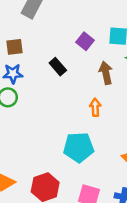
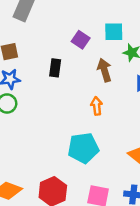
black rectangle: (58, 67) -> (55, 68), turned 54

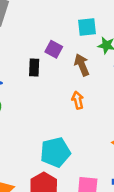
purple square: (81, 40) -> (54, 49), moved
cyan pentagon: (83, 148) -> (55, 152), moved

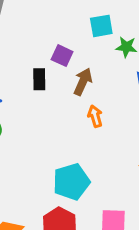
brown arrow: (82, 65) -> (83, 82), moved, turned 50

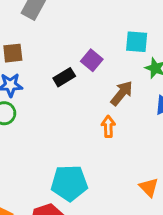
black rectangle: (39, 79) -> (64, 77), turned 45
brown arrow: (83, 82) -> (122, 93), moved

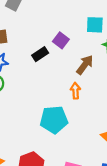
cyan pentagon: (69, 183) -> (54, 120), moved

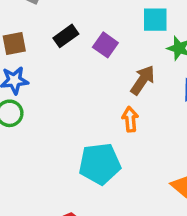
black rectangle: (40, 54) -> (66, 36), moved

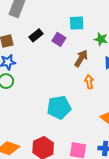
cyan square: (155, 20) -> (77, 23), moved
orange arrow: (130, 119) -> (89, 82), moved

